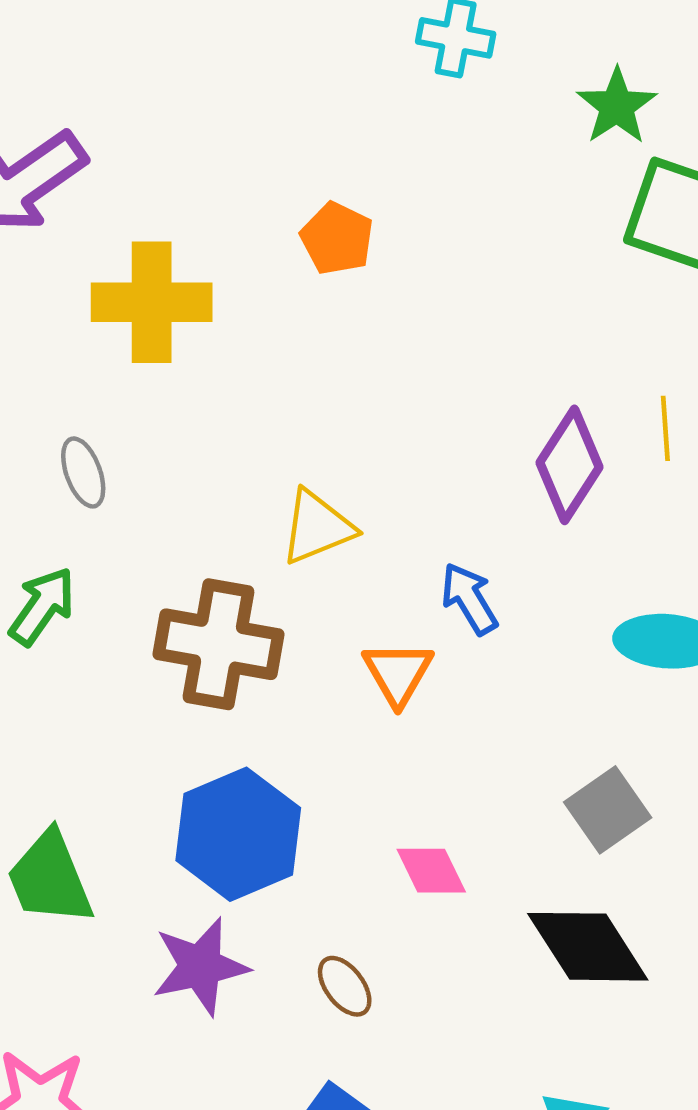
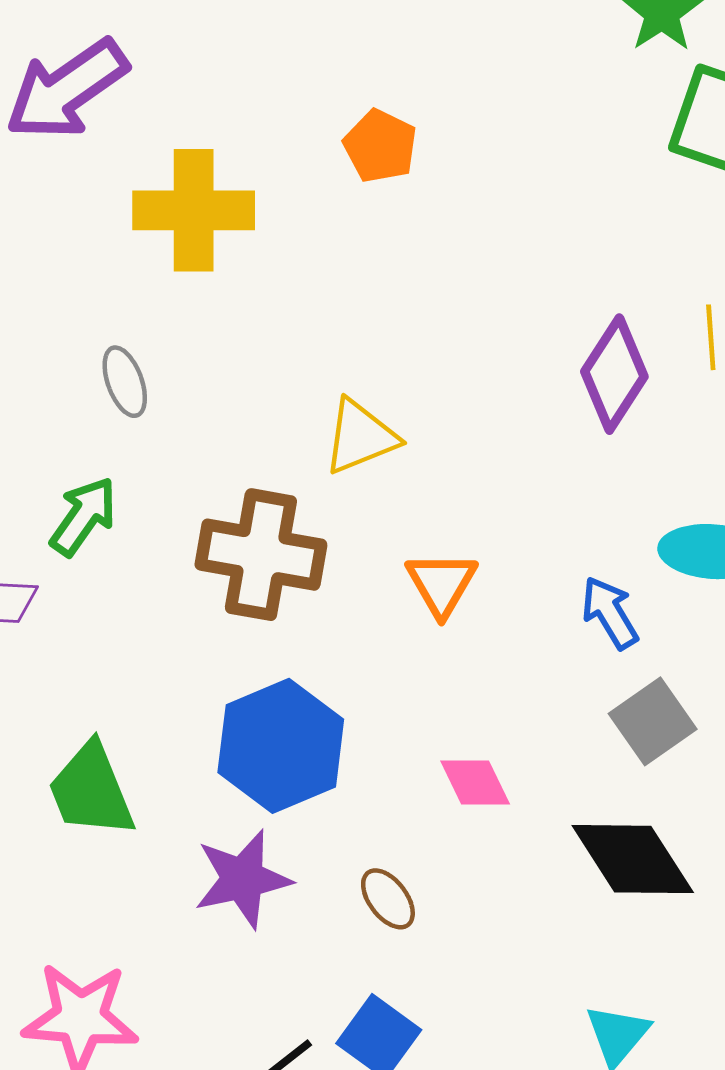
blue arrow: (469, 599) -> (610, 613), moved

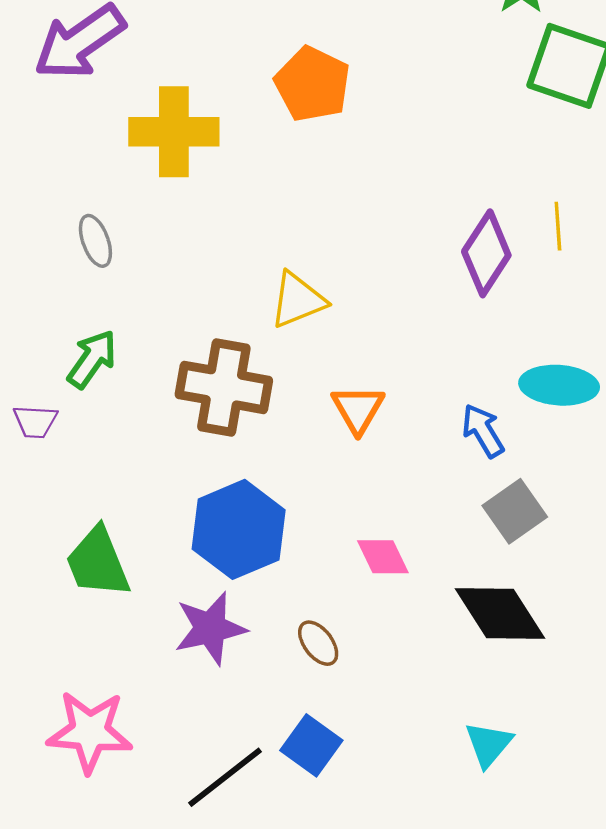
orange pentagon: (380, 146) -> (312, 84), size x1.4
gray ellipse: (125, 382) -> (95, 241), moved

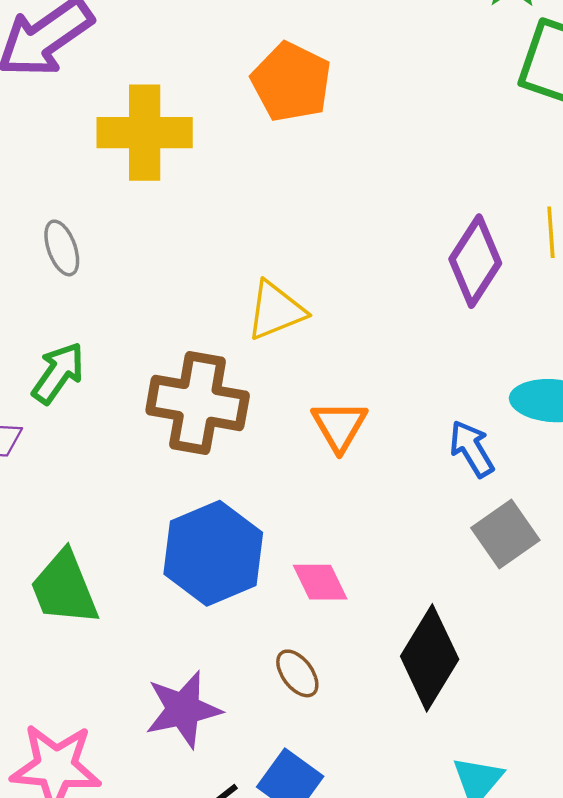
pink diamond: (383, 557) -> (320, 582), moved
black diamond: (500, 614) -> (430, 658), moved, turned 64
purple star: (210, 628) -> (183, 709), moved

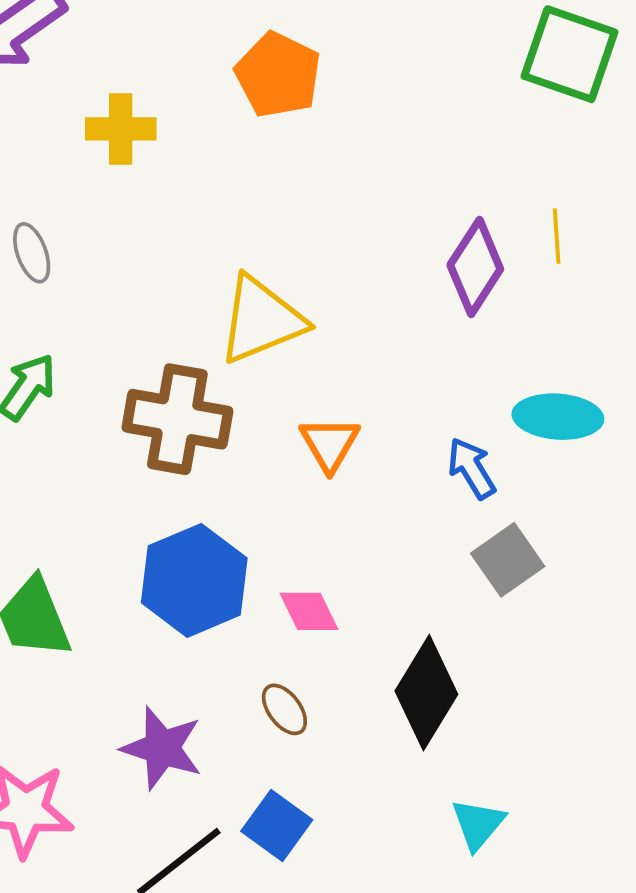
yellow cross: (145, 133) -> (121, 129), size x0.7
yellow triangle: (276, 310) -> (261, 320), size x1.4
purple star: (183, 709) -> (162, 748), turned 30

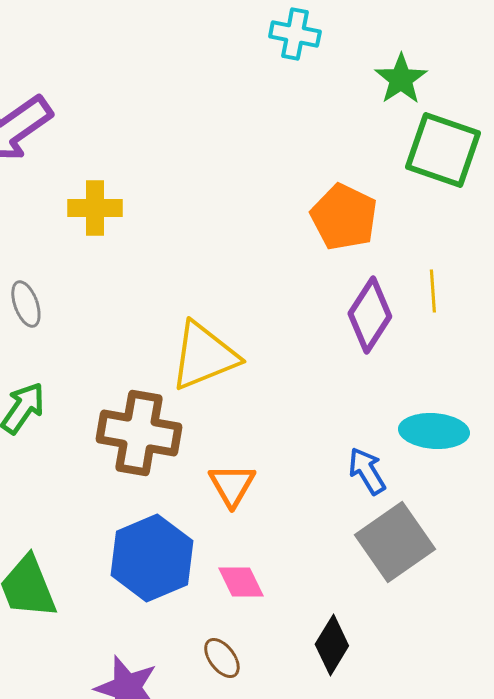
orange pentagon: (278, 75) -> (344, 217), moved
orange triangle: (330, 444) -> (232, 485), moved
gray square: (508, 560) -> (395, 542), size x1.4
black diamond: (426, 693) -> (332, 645), size x0.7

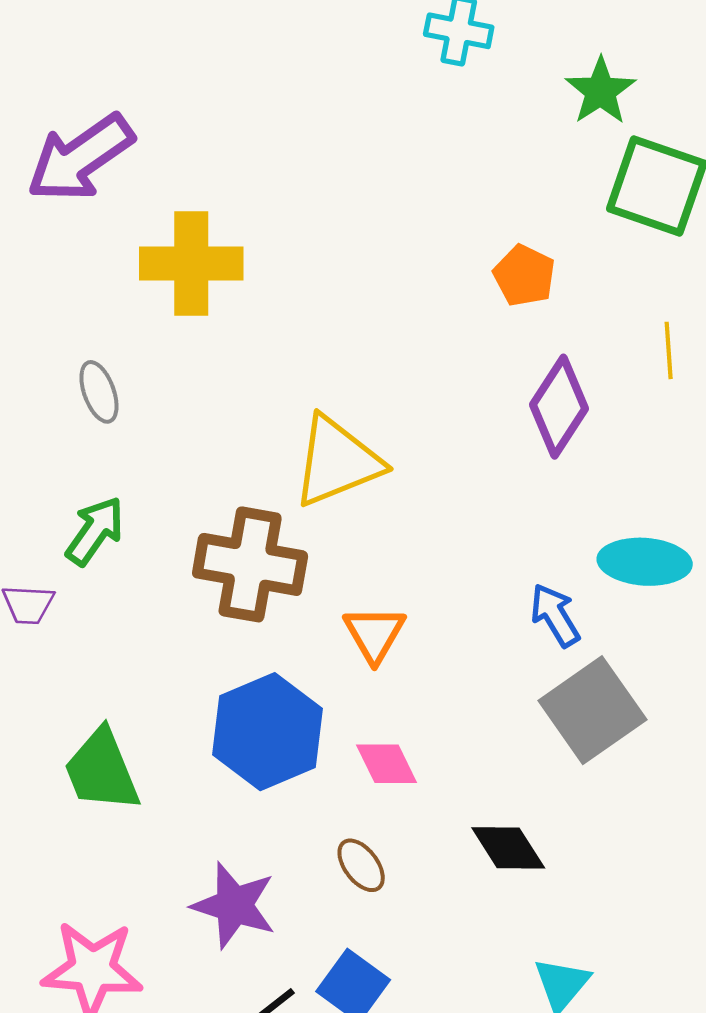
yellow cross: (95, 208) -> (191, 264), size x1.4
orange pentagon: (344, 217) -> (524, 276), size x0.7
yellow line: (433, 291) -> (669, 350), moved
black diamond: (332, 645) -> (508, 848), turned -64

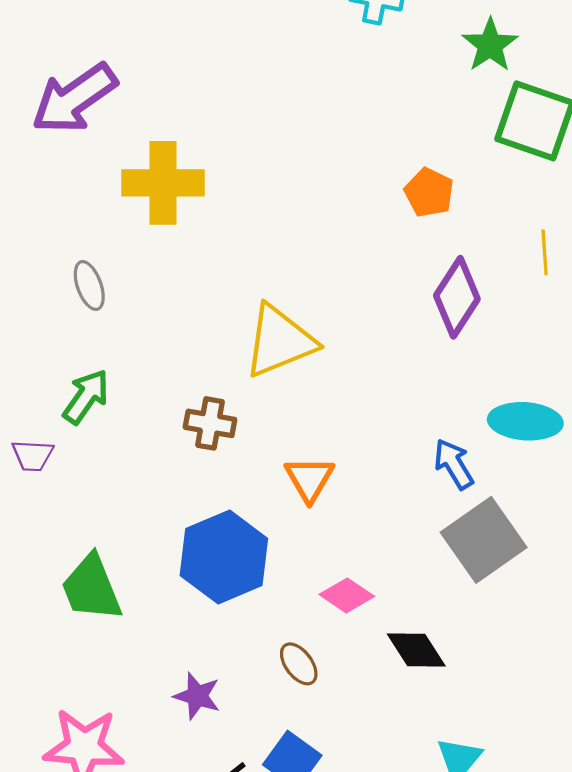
brown cross: (250, 564) -> (210, 423), size x0.6
pink diamond: (386, 764) -> (347, 595), moved, turned -30
purple star: (234, 905) -> (197, 696), size x0.7

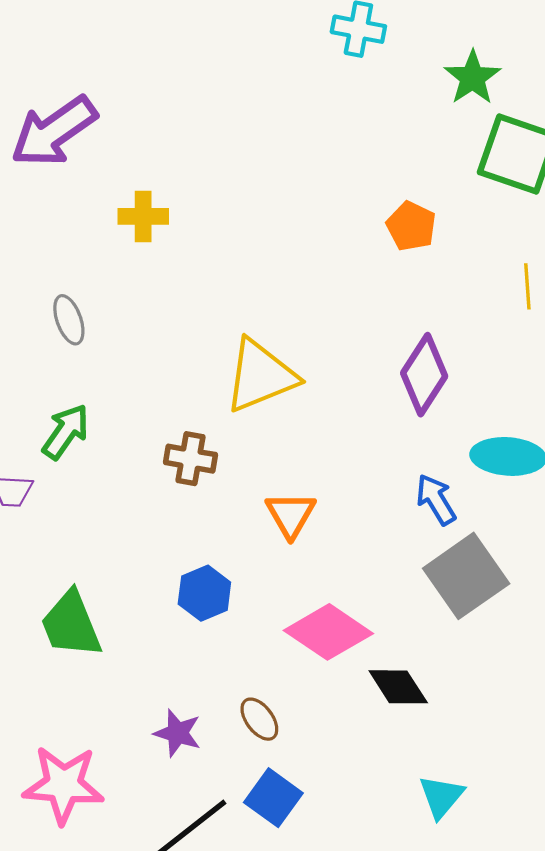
yellow cross: (163, 183) -> (143, 216), size x0.6
purple diamond: (457, 297) -> (424, 375), moved
blue hexagon: (224, 557) -> (204, 593), size x0.6
pink diamond: (347, 595) -> (328, 632), size x1.6
brown ellipse: (299, 664) -> (259, 719), moved

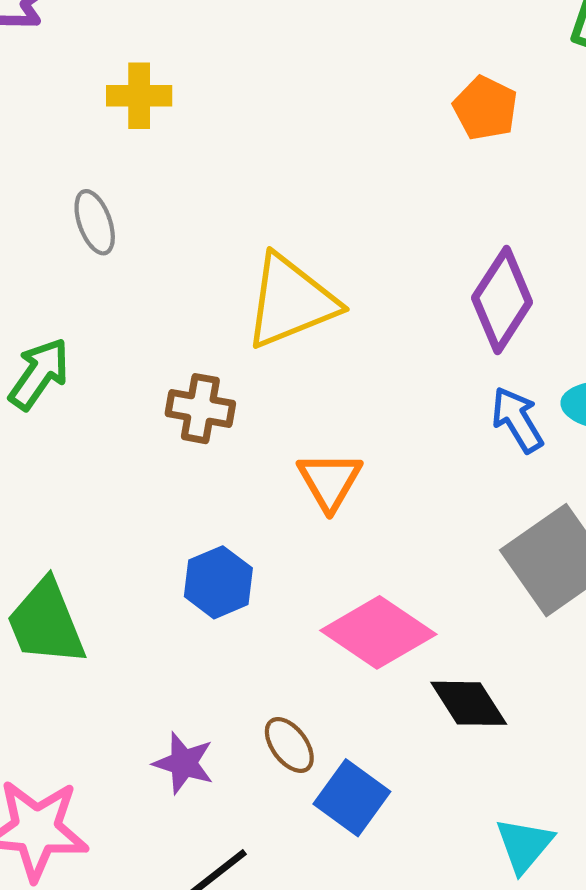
gray ellipse: (69, 320) -> (95, 222), moved
blue arrow: (436, 500) -> (517, 420), moved
blue square: (273, 798) -> (352, 798), moved

